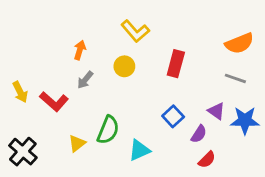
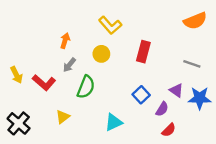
orange semicircle: (239, 43) -> (195, 21), moved
green semicircle: (108, 130) -> (86, 87), moved

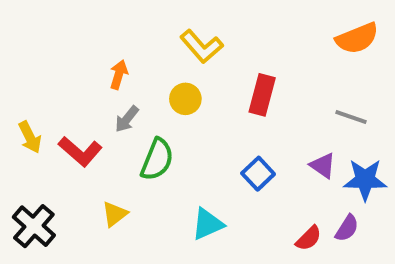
purple semicircle: (162, 109) -> (347, 228), moved

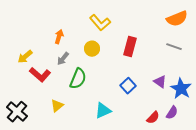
gray line: (351, 117) -> (174, 47), moved
yellow arrow: (30, 137) -> (25, 57), moved, turned 77
blue star: (365, 180) -> (181, 89), turned 30

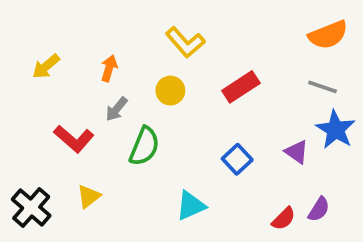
red rectangle: (130, 47) -> (241, 87), turned 42
yellow arrow: (25, 57) -> (46, 66), moved
blue star: (181, 89) -> (336, 130), moved
yellow triangle: (57, 106) -> (89, 196), moved

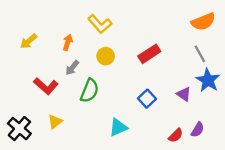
yellow L-shape: (185, 42) -> (100, 24), moved
gray line: (323, 87) -> (200, 54), turned 42

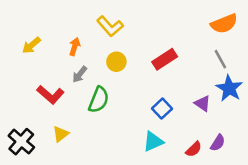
cyan triangle: (118, 127) -> (153, 142), moved

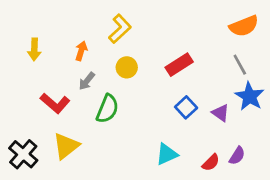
yellow L-shape: (110, 26) -> (120, 29), turned -92
yellow arrow: (31, 45) -> (34, 49), turned -48
blue square: (162, 109) -> (186, 107), moved
yellow triangle: (61, 134) -> (66, 146), size x1.5

